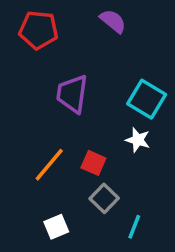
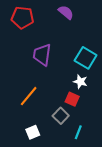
red square: (93, 163) -> (72, 99), moved

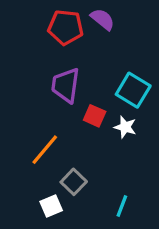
red pentagon: (22, 17) -> (66, 27), moved
red square: (72, 99) -> (95, 116), moved
gray square: (61, 116) -> (74, 182), moved

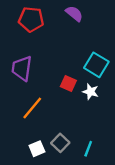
red pentagon: (66, 27) -> (31, 19), moved
purple trapezoid: (66, 85) -> (22, 68), moved
gray square: (74, 182) -> (60, 143), moved

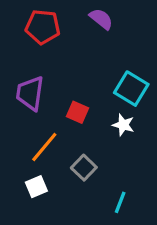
red square: (68, 83) -> (77, 112), moved
gray square: (60, 143) -> (84, 168), moved
white square: (37, 149) -> (36, 187), moved

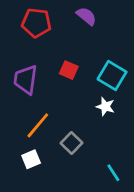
red square: (77, 112) -> (69, 70), moved
cyan line: (120, 202) -> (113, 173), moved, turned -54

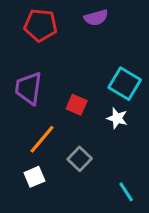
purple semicircle: (86, 16) -> (96, 18), turned 125
red square: (69, 70) -> (77, 105), moved

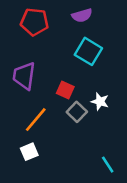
cyan square: (125, 84) -> (88, 51), moved
gray square: (80, 159) -> (77, 112), moved

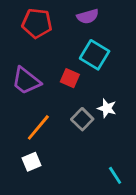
purple trapezoid: (24, 76) -> (26, 81), turned -60
red square: (65, 90) -> (70, 78), moved

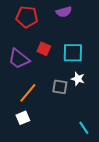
cyan square: (95, 55) -> (73, 53), moved, turned -30
red square: (70, 78) -> (44, 49), moved
gray square: (82, 119) -> (60, 87), turned -35

